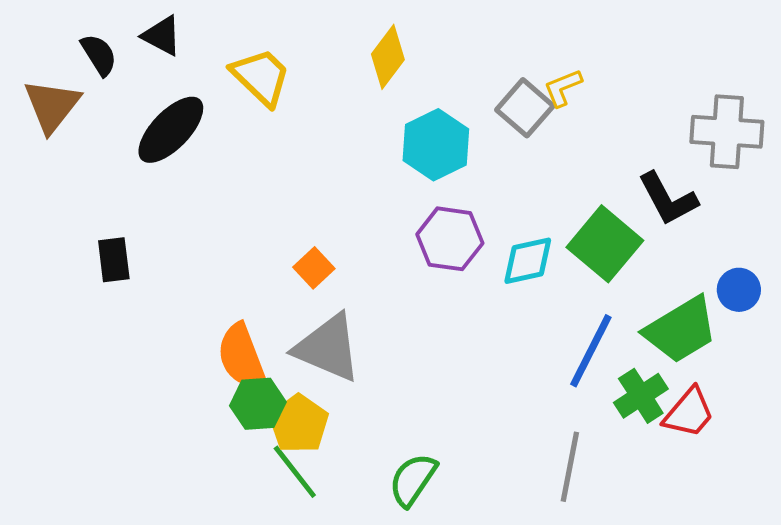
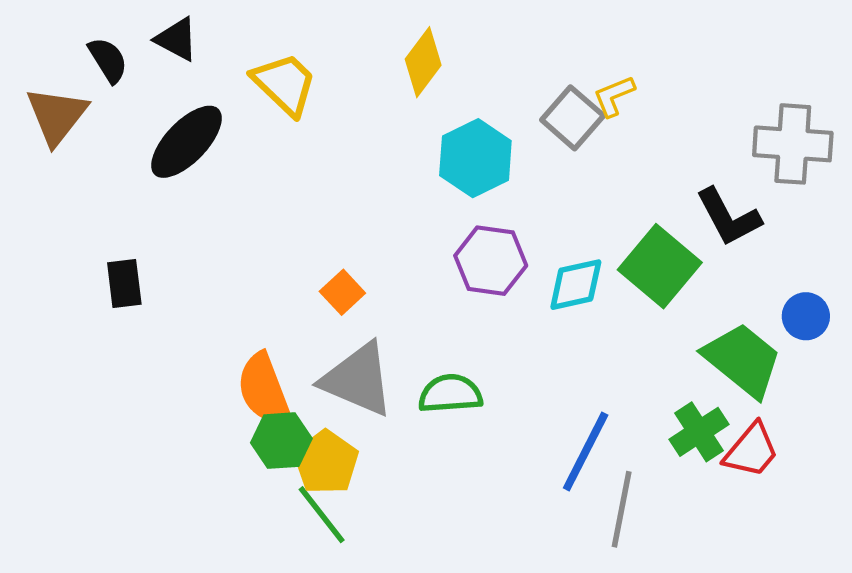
green trapezoid: (681, 330) -> (743, 360), turned -110
blue line: (591, 351) -> (586, 451), moved
green semicircle: (413, 480) -> (450, 394), moved, turned 52

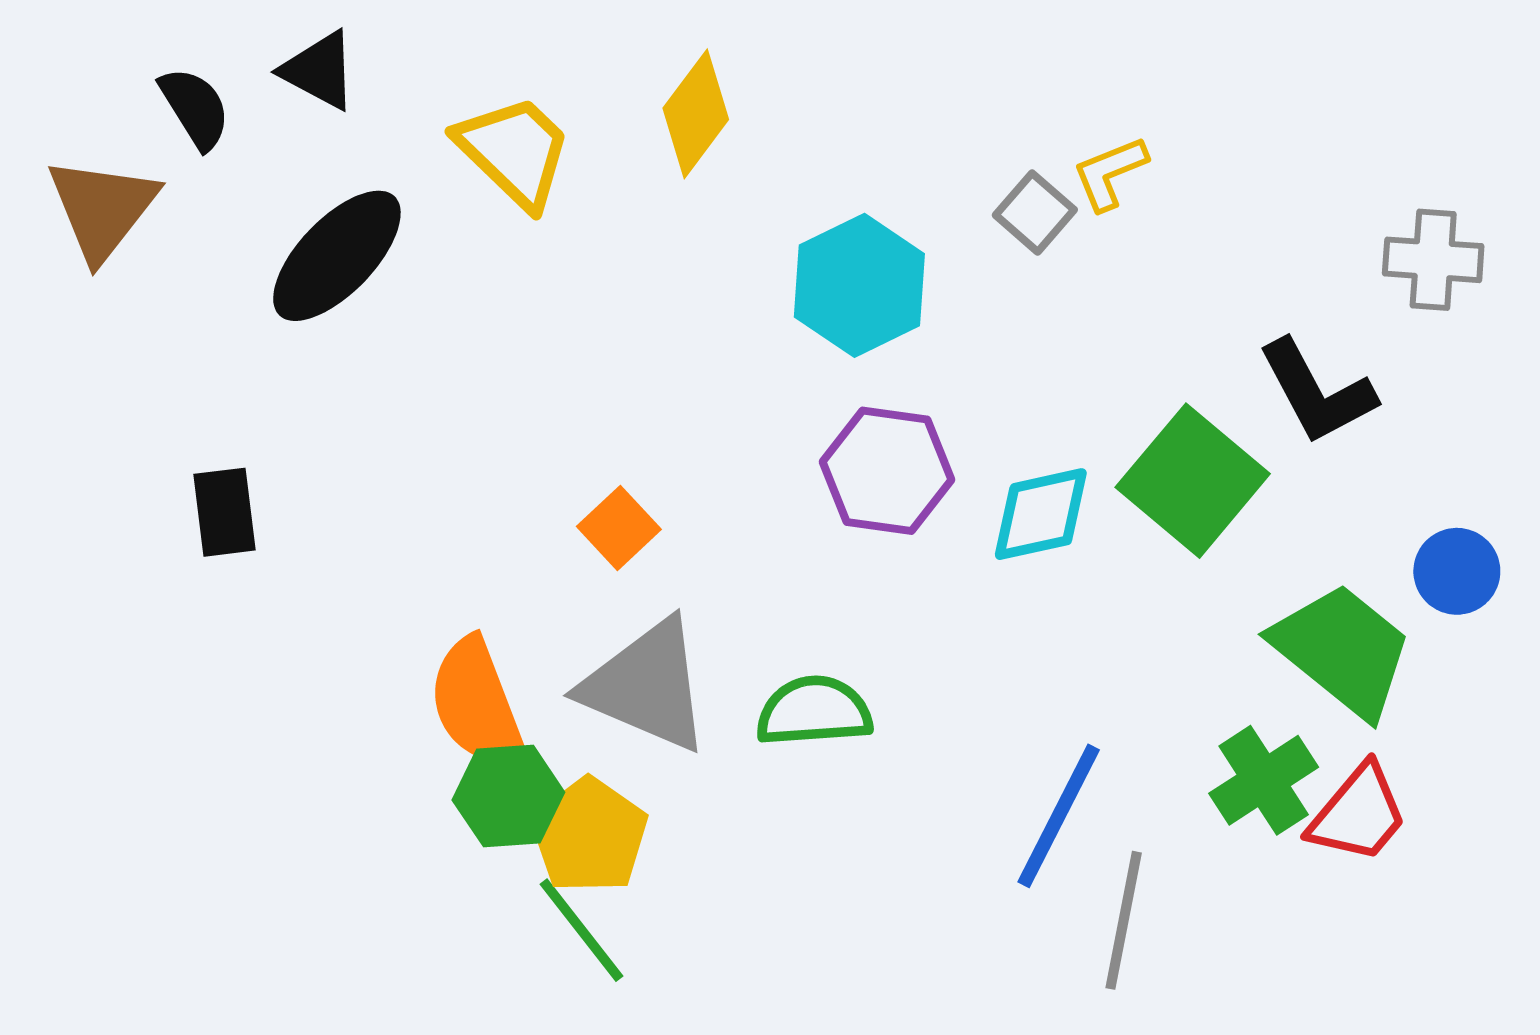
yellow diamond: (423, 62) -> (696, 114), moved
gray square: (573, 118) -> (1035, 212), size x0.7
gray cross: (793, 144) -> (1433, 260), size x0.7

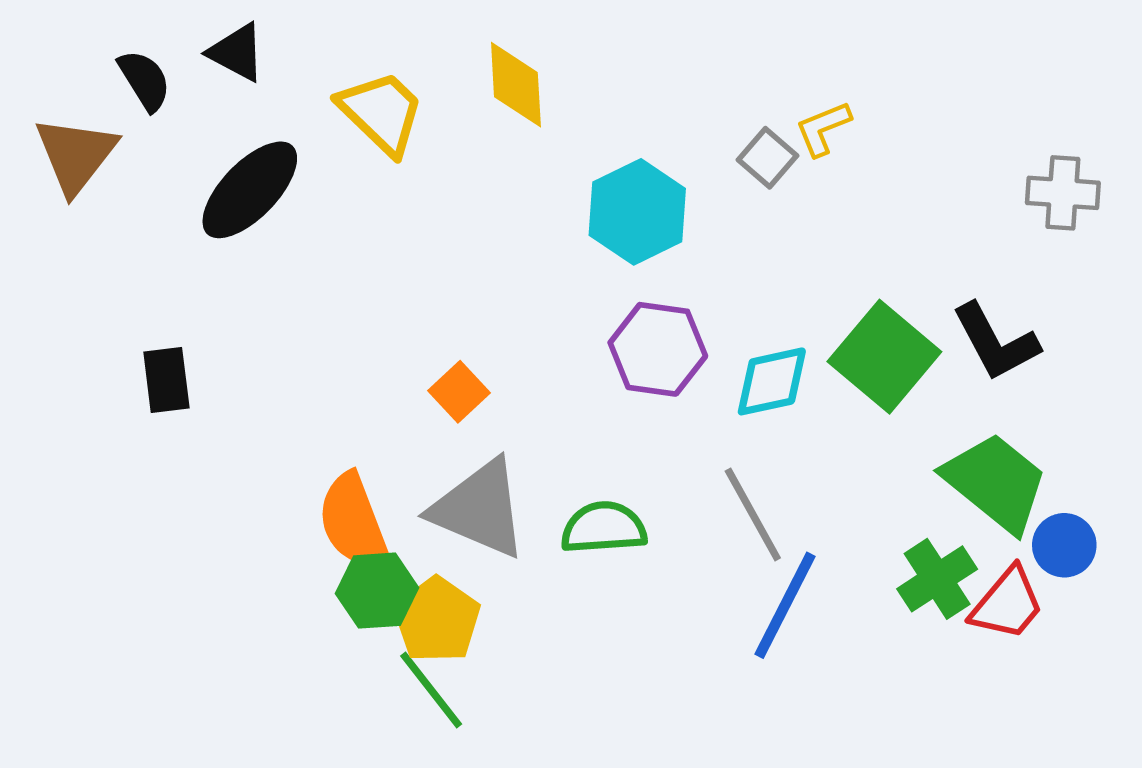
yellow diamond: (696, 114) -> (516, 85), turned -40
black L-shape: (1317, 392) -> (996, 342), moved
blue circle: (1457, 571) -> (1064, 545), moved
gray line: (1124, 920) -> (753, 515), moved, turned -40

